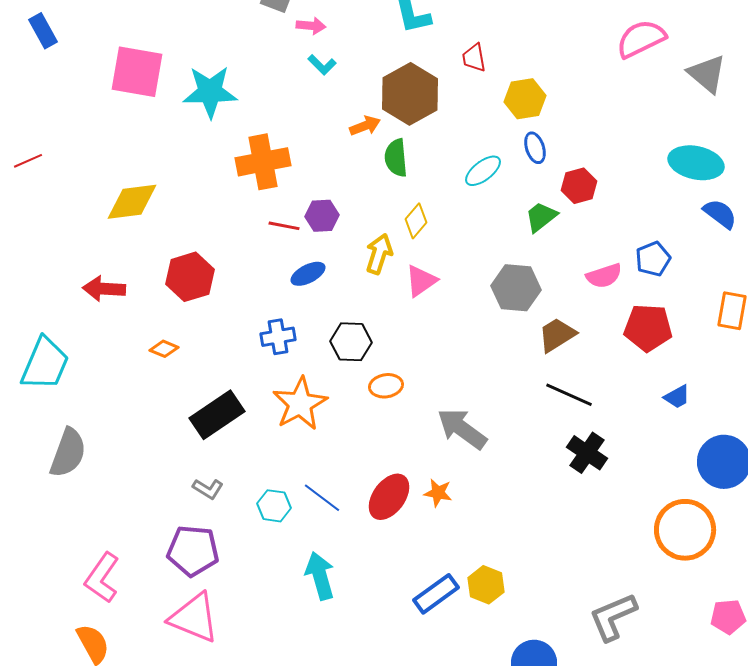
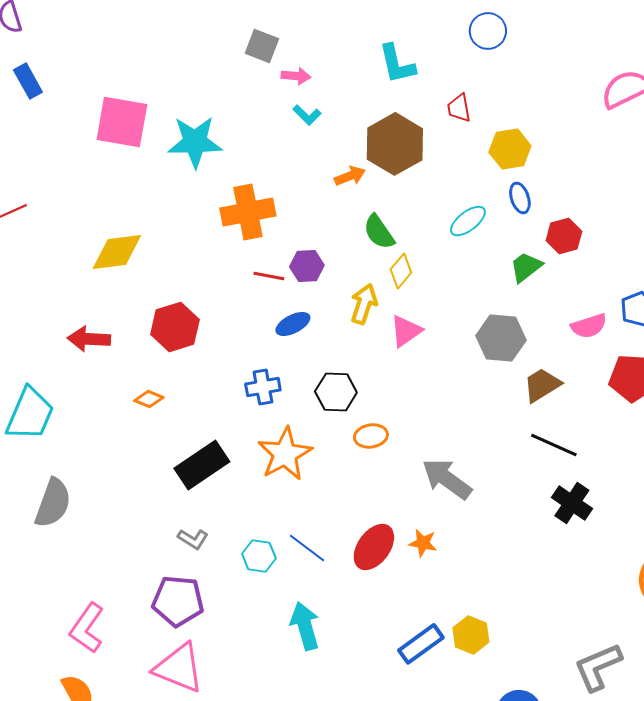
green semicircle: (396, 158) -> (379, 232), moved, turned -30

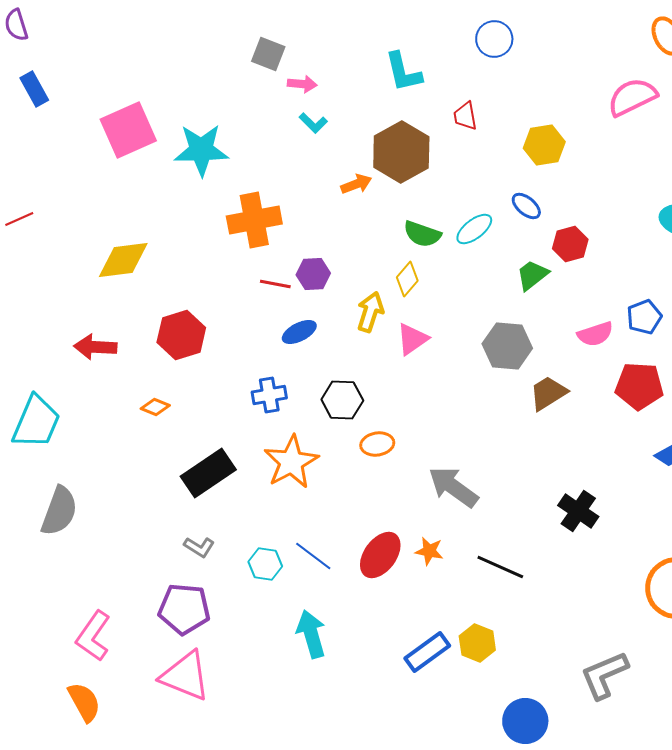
pink square: (122, 122) -> (128, 130), turned -34
yellow hexagon: (510, 149) -> (544, 145), moved
blue ellipse: (520, 198) -> (526, 206), turned -32
green semicircle: (379, 232) -> (422, 234), moved, turned -36
black line: (554, 445) -> (500, 567), moved

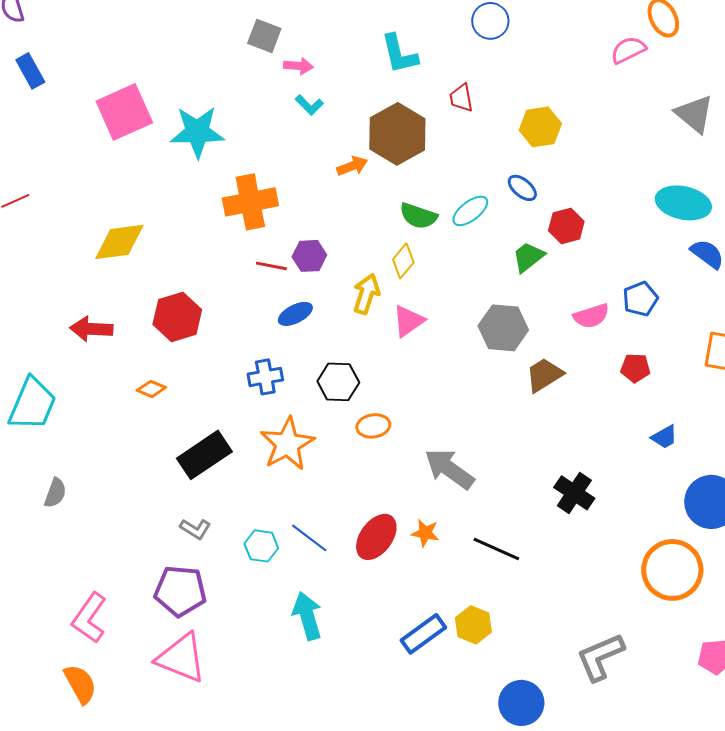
pink semicircle: (632, 97) -> (628, 50), moved, size x0.7
red pentagon: (639, 386) -> (635, 368), size x0.6
gray semicircle: (59, 511) -> (55, 493), size x0.6

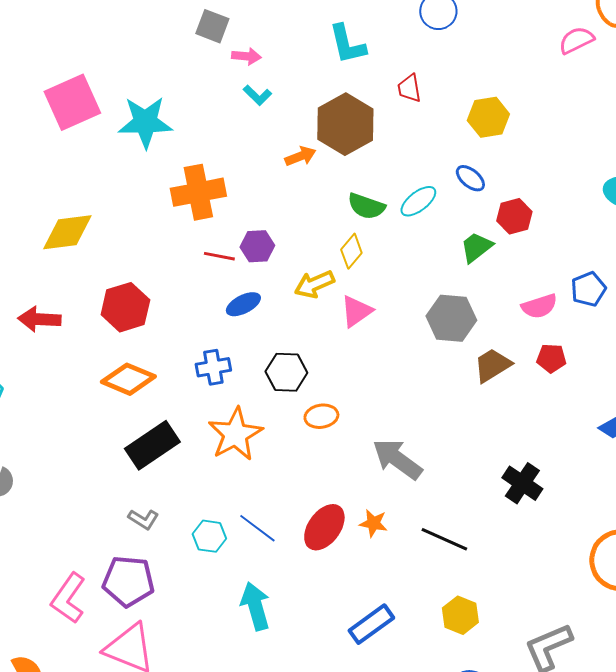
yellow arrow: (366, 294) -> (314, 284), turned -132
red pentagon: (635, 368) -> (551, 358), moved
orange diamond: (151, 389) -> (128, 379), moved, size x1.8
pink L-shape: (89, 618) -> (68, 598), moved
yellow hexagon: (473, 625) -> (460, 615), moved

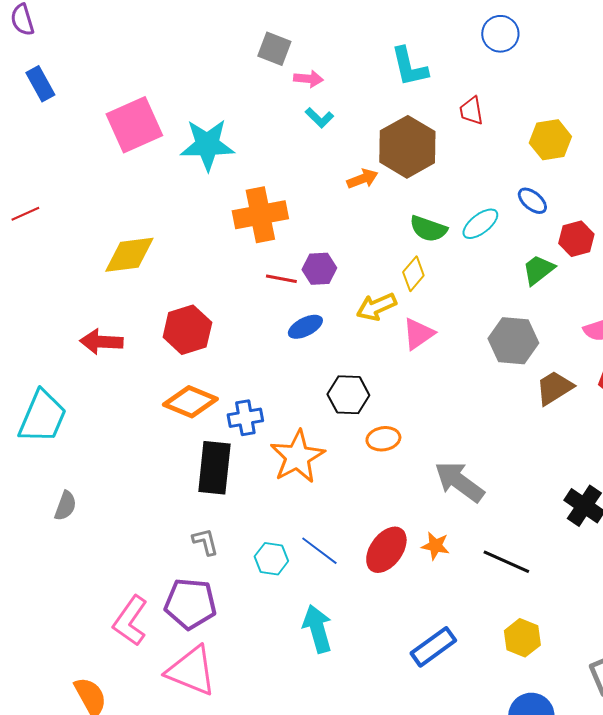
blue cross: (213, 367) -> (245, 418), moved
black rectangle: (152, 445) -> (214, 468), turned -50
gray L-shape: (143, 519) -> (205, 542), turned -136

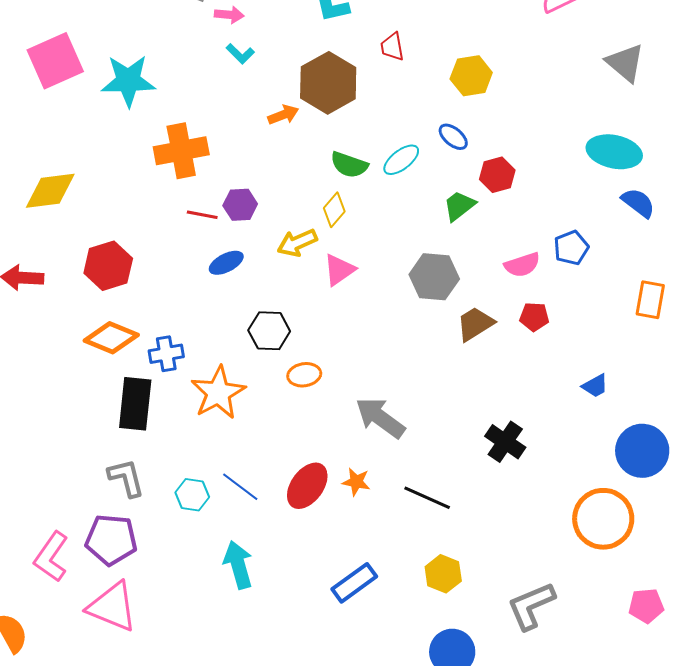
gray L-shape: (205, 542) -> (126, 478), size x1.4

